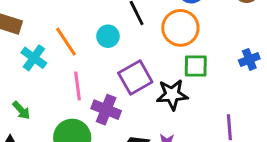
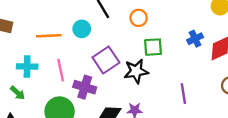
orange circle: (180, 28) -> (139, 18), size x0.6
orange line: (66, 42) -> (49, 36), turned -55
cyan cross: (34, 58) -> (27, 67), moved, turned -30

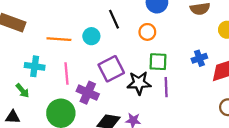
purple line: (183, 94) -> (166, 87), moved

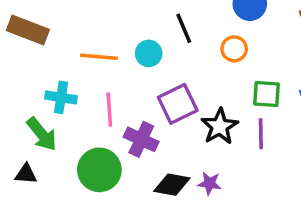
green square: (158, 62) -> (266, 94), moved
black star: (139, 83) -> (220, 126), turned -30
green arrow: (22, 91) -> (42, 134), size x1.5

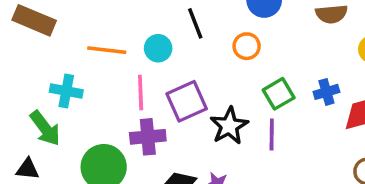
green square: (266, 94) -> (279, 94), turned -36
pink line: (109, 110) -> (141, 93), moved
purple cross: (141, 139) -> (148, 137), turned -32

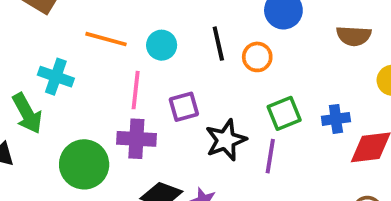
black line: (195, 23) -> (218, 44), moved
purple square: (187, 101) -> (184, 107), size x0.7

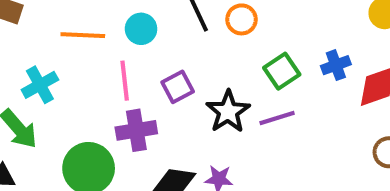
cyan cross: (56, 77) -> (40, 85), turned -36
purple line: (270, 156) -> (277, 118), turned 76

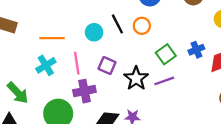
cyan circle: (141, 29) -> (94, 32), moved
cyan cross: (40, 85) -> (46, 65), moved
purple square: (178, 87) -> (107, 65), turned -36

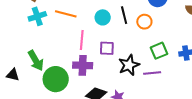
cyan cross: (46, 65) -> (37, 16), moved
purple square: (107, 65) -> (107, 48), turned -35
green arrow: (18, 93) -> (36, 61), moved

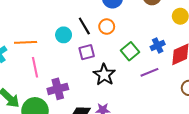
pink line: (82, 40) -> (35, 67), moved
purple square: (107, 48) -> (87, 52), moved
purple line: (152, 73) -> (149, 72), moved

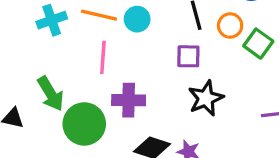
cyan circle: (64, 35) -> (137, 19), moved
green square: (130, 51) -> (258, 44), moved, turned -30

